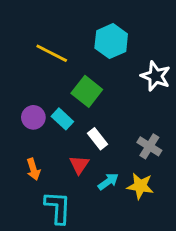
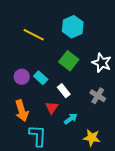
white star: (156, 76) -> (102, 63), moved
green square: (87, 91) -> (69, 61), moved
orange arrow: (33, 169) -> (22, 111), size x1.5
yellow star: (140, 186) -> (92, 138), moved

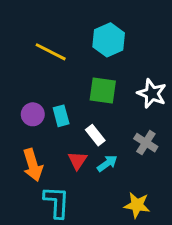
green square: (69, 61) -> (103, 91), turned -30
cyan rectangle: (41, 78) -> (61, 116), turned 32
cyan arrow: (71, 119) -> (107, 163), moved

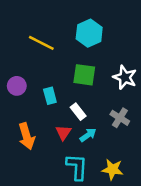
purple circle: (33, 114) -> (17, 86), moved
cyan L-shape: (57, 202) -> (77, 167), moved

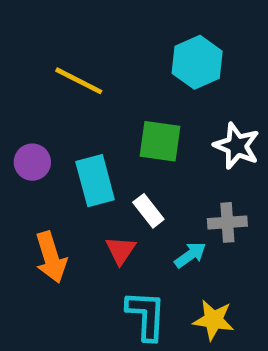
cyan hexagon: (89, 33) -> (197, 62), moved
cyan rectangle: (50, 96) -> (95, 181), size x1.5
gray cross: (120, 118) -> (227, 222), turned -36
cyan arrow: (88, 135) -> (190, 255), moved

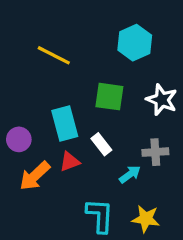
purple circle: (32, 162) -> (19, 139), moved
red triangle: (121, 250) -> (70, 162), moved, turned 35
orange arrow: (51, 257) -> (35, 176), turned 64

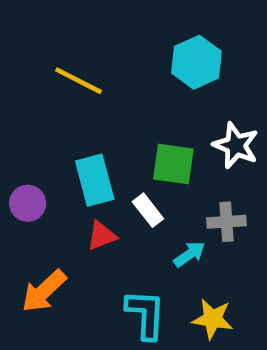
green square: (109, 97) -> (173, 164), moved
orange arrow: (35, 176) -> (44, 291), moved

